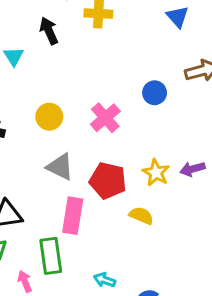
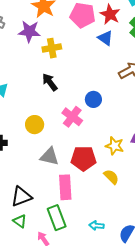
black arrow: (49, 31) -> (50, 82), moved
blue circle: (155, 93) -> (93, 99), moved
yellow semicircle: (141, 216) -> (111, 177), turned 35

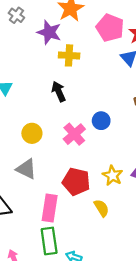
gray triangle: (49, 156) -> (26, 169), moved
green rectangle: (57, 218) -> (49, 241), moved

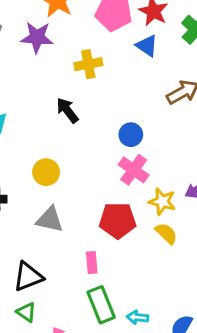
yellow cross: (69, 55) -> (88, 64), moved
pink cross: (74, 134) -> (134, 170), moved
pink rectangle: (50, 208) -> (92, 262), size x0.6
yellow semicircle: (101, 208) -> (166, 233), moved

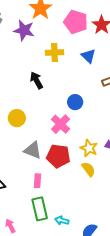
blue triangle: (147, 46) -> (88, 56), moved
pink cross: (134, 170) -> (61, 124), moved
gray triangle: (50, 220) -> (33, 150), moved

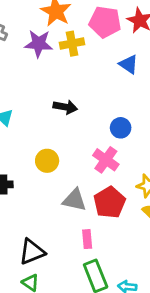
yellow cross: (55, 53) -> (72, 44), moved
black arrow: (37, 80) -> (65, 107), turned 138
red pentagon: (58, 156) -> (109, 202), turned -30

